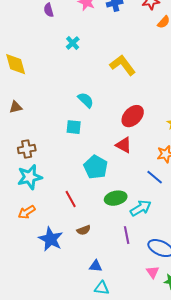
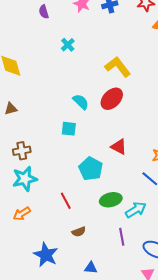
red ellipse: (133, 116) -> (112, 99), moved
blue star: (51, 239) -> (46, 255), moved

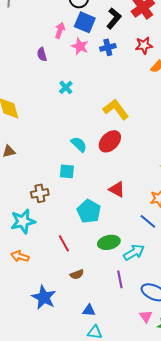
brown cross: (22, 151) -> (40, 193), moved
orange arrow: (22, 214) -> (20, 256), turned 48

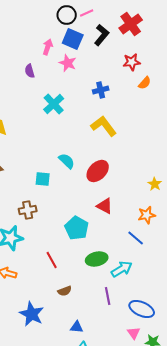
blue cross: (108, 47) -> (101, 90), moved
cyan cross: (66, 87) -> (54, 104), size x1.5
red ellipse: (110, 141) -> (98, 171), moved
cyan square: (67, 171) -> (43, 179), moved

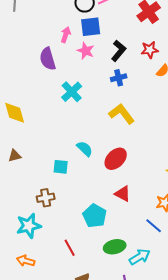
black L-shape: (102, 35) -> (119, 51), moved
blue square: (73, 39) -> (91, 27), turned -30
purple semicircle: (30, 71) -> (48, 59), size x1.6

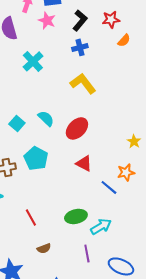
cyan square: (61, 167) -> (17, 123), moved, turned 35
cyan pentagon: (95, 216) -> (36, 158), moved
blue line: (154, 226) -> (109, 187), moved

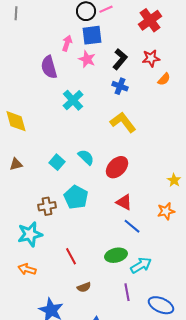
blue cross: (80, 47) -> (120, 86), turned 35
blue line: (109, 187) -> (132, 226), moved

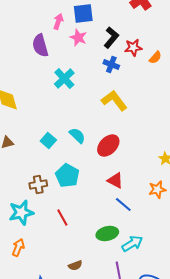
red star: (151, 58) -> (133, 48), moved
red line: (71, 256) -> (62, 218), moved
orange arrow: (27, 269) -> (18, 248), turned 96

